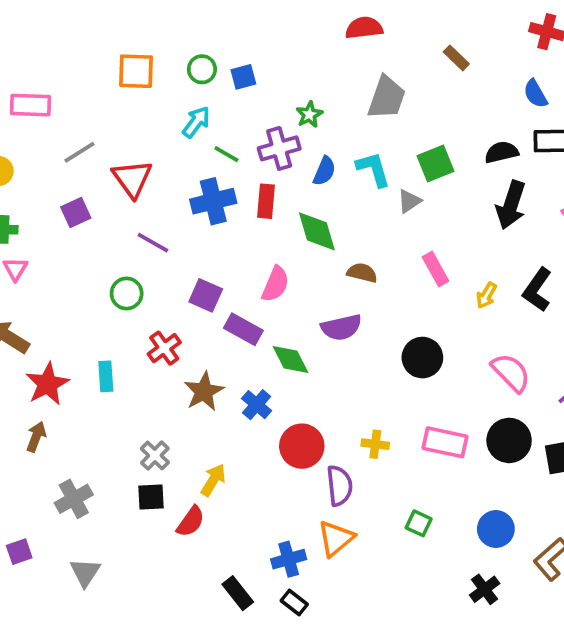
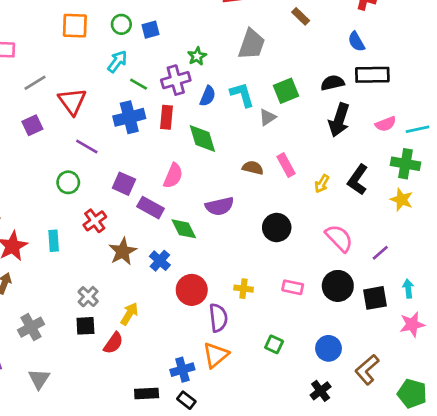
brown semicircle: (362, 273) -> (253, 168), moved
pink rectangle: (445, 442) -> (293, 287), size x0.7
black rectangle: (238, 593) -> (147, 394), turned -55

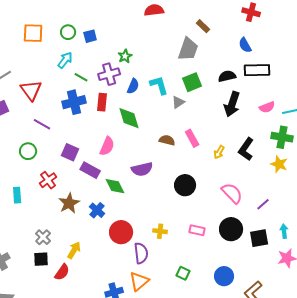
gray trapezoid: (251, 44) -> (188, 49), moved

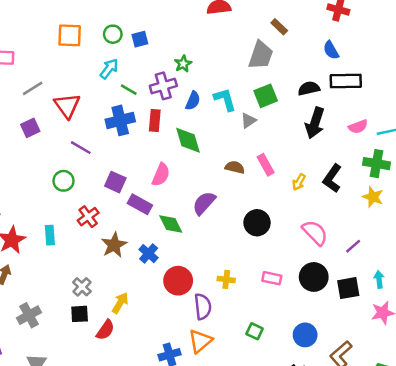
purple semicircle: (142, 169) -> (204, 203), turned 145

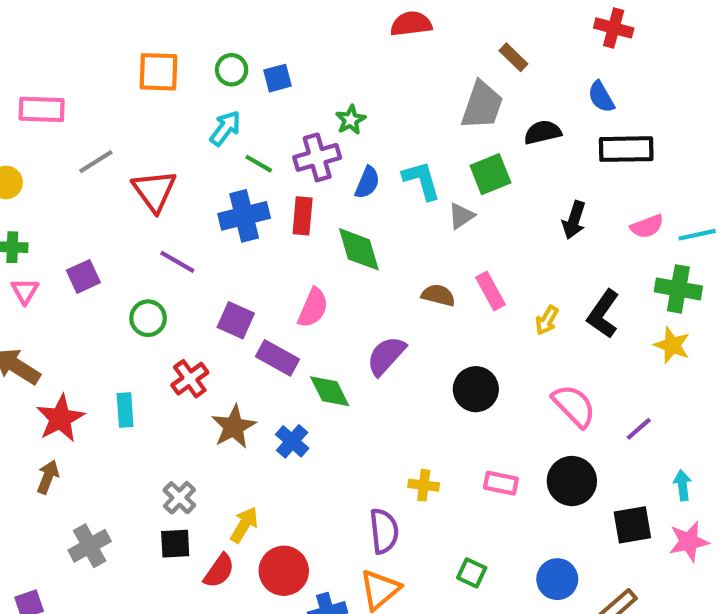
black semicircle: (309, 88) -> (543, 132), moved
black arrow: (315, 123) -> (574, 220), size x0.7
purple square: (30, 128) -> (83, 276), moved
red circle: (178, 281) -> (284, 571), moved
black square: (348, 288) -> (632, 525), moved

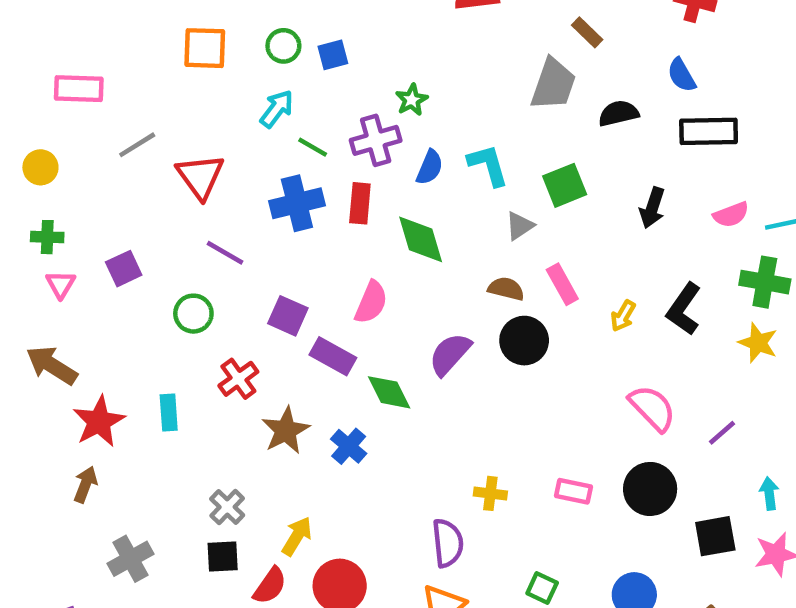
green square: (490, 174) -> (565, 185), moved
gray triangle: (461, 216) -> (520, 226), moved
black circle: (476, 389) -> (524, 341), moved

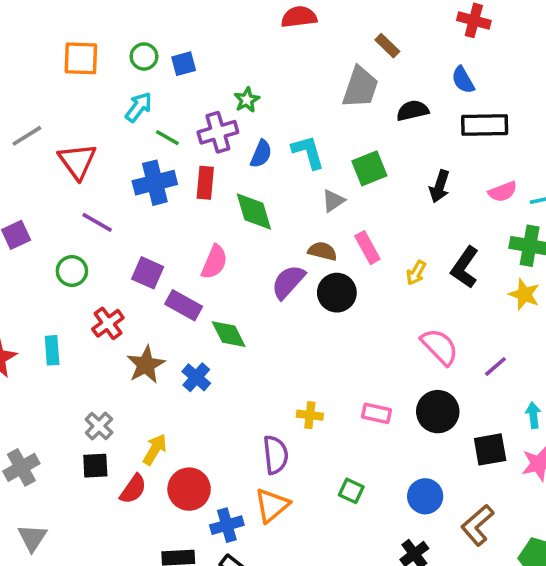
purple semicircle: (450, 354) -> (288, 282), moved

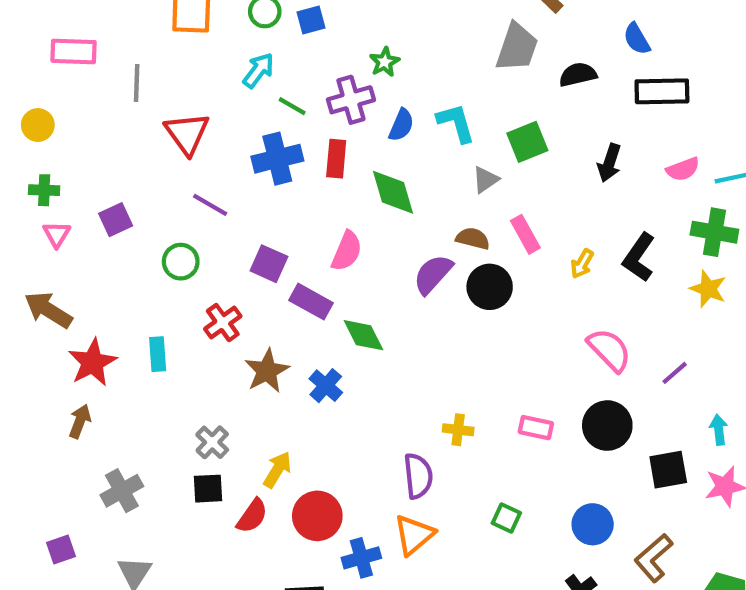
gray line: (27, 136) -> (137, 83), moved, turned -56

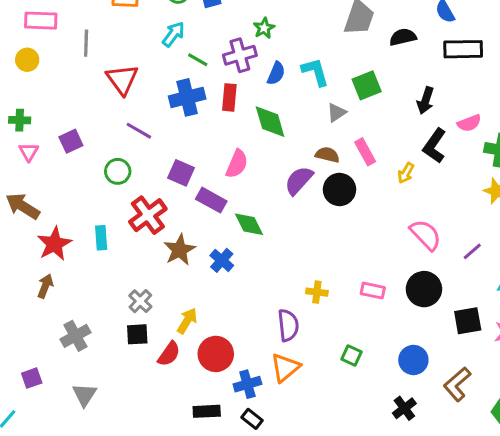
yellow circle: (38, 125) -> (27, 60), moved
pink semicircle: (683, 169) -> (469, 123), moved
black L-shape: (639, 257) -> (435, 146), moved
red cross: (223, 323) -> (148, 215), size x1.4

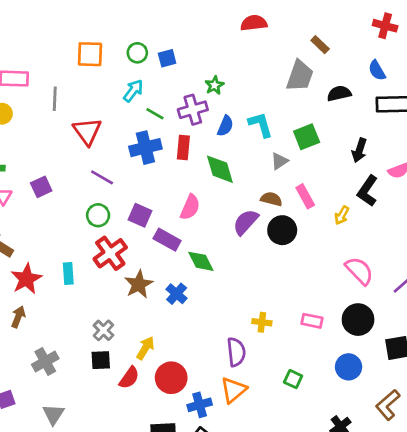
green circle: (118, 171) -> (98, 215), moved
blue circle: (413, 360) -> (349, 367), moved

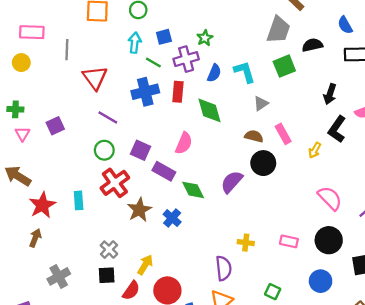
blue square: (167, 58) -> (164, 37), moved
cyan arrow: (133, 91) -> (135, 43), turned -30
green square: (307, 137) -> (284, 66), moved
purple semicircle: (246, 222) -> (232, 182), moved

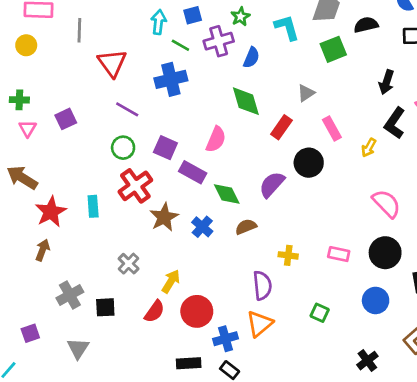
cyan L-shape: (245, 72) -> (287, 28), moved
red rectangle: (178, 92) -> (281, 127), moved, turned 30
brown semicircle: (254, 136) -> (246, 227), moved, turned -36
black square: (107, 275) -> (105, 307), moved

